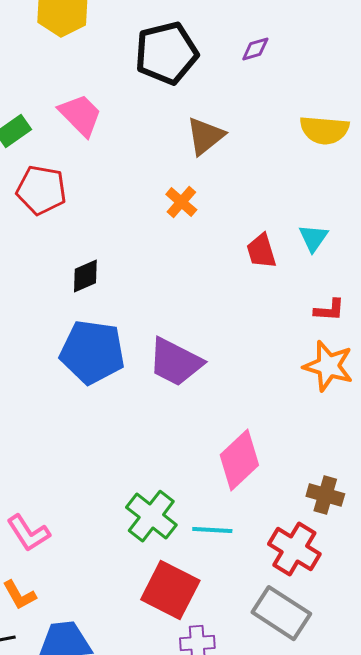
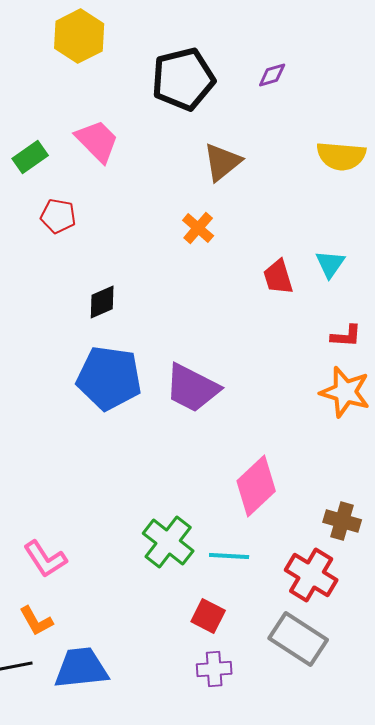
red pentagon: (41, 190) -> (58, 216), size x0.7
red square: (170, 590) -> (208, 616), moved, size x0.6

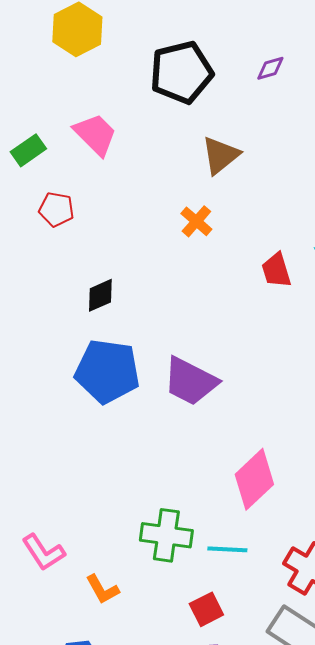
green cross: (168, 542) -> (166, 535), turned -30
red square: (208, 616) -> (206, 609), turned 36
orange L-shape: (36, 621) -> (102, 589), moved

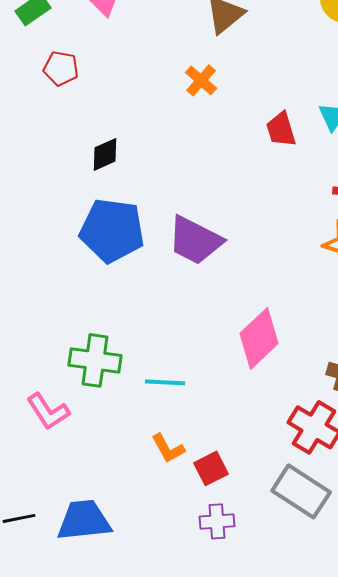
green cross: (166, 535) -> (95, 360), moved
cyan line: (227, 549) -> (165, 382), moved
orange L-shape: (102, 589) -> (168, 448), moved

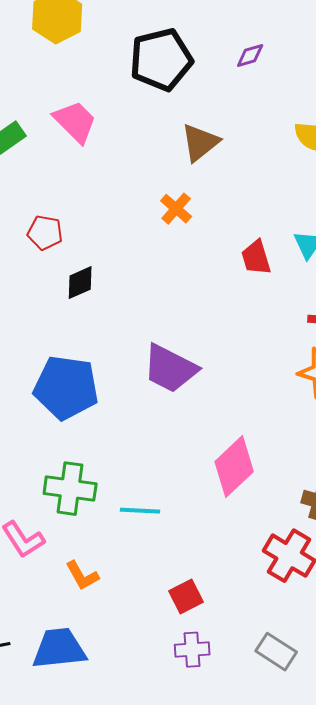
red pentagon: (61, 68) -> (45, 233), moved
blue pentagon: (112, 230) -> (66, 388), moved
orange L-shape: (168, 448) -> (82, 576), moved
gray rectangle: (301, 491) -> (276, 652), moved, size x0.7

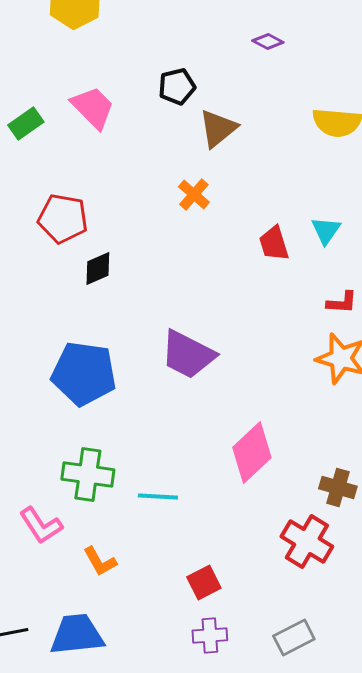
purple diamond: (250, 56) -> (268, 41), turned 44
black pentagon: (161, 60) -> (177, 86), moved, size x0.6
red pentagon: (45, 233) -> (63, 218), size x1.4
gray rectangle: (276, 652) -> (294, 637), turned -60

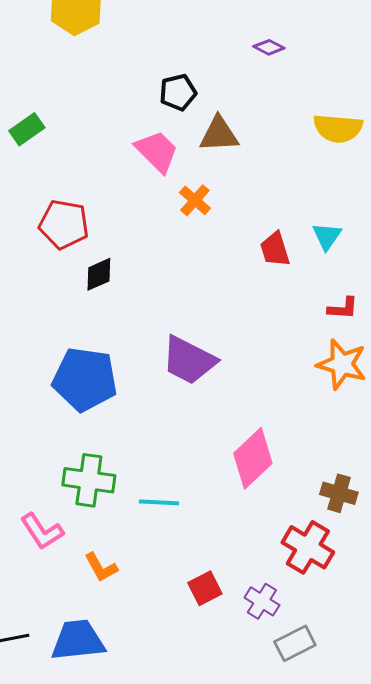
pink trapezoid: (93, 107) -> (157, 151), moved
brown triangle: (218, 128) -> (219, 134), turned 36
purple cross: (210, 635) -> (262, 601), moved, turned 36

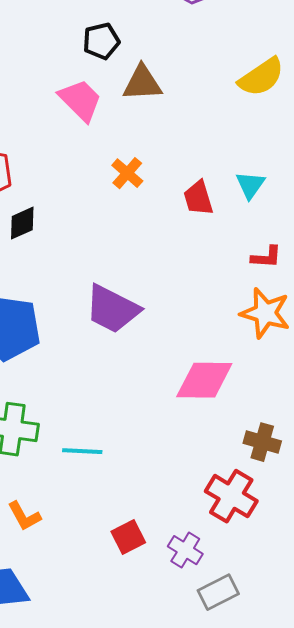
yellow semicircle: (338, 128) -> (261, 77), turned -39
orange cross: (195, 200) -> (127, 173), moved
pink diamond: (253, 458) -> (204, 380), moved, turned 44

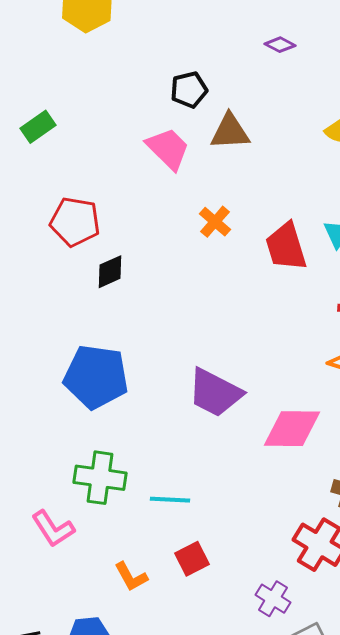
red trapezoid: (198, 198) -> (286, 247), size x1.4
purple trapezoid: (112, 309) -> (215, 393), moved
orange L-shape: (24, 516) -> (131, 577), moved
red square: (128, 537) -> (192, 559), moved

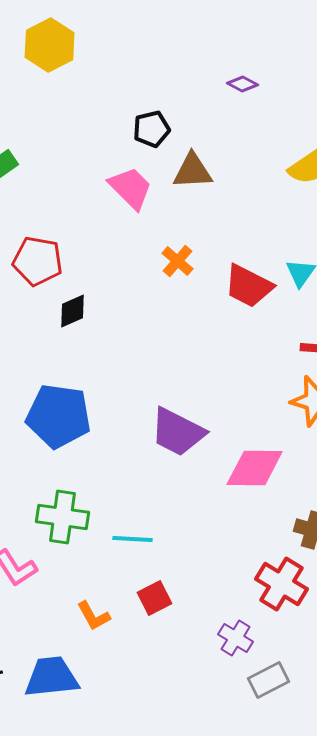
red trapezoid: (286, 247) -> (249, 286), turned -46

